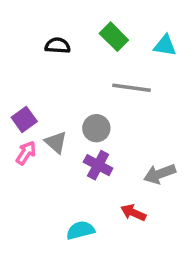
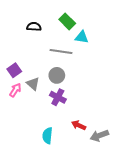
cyan triangle: (165, 46) -> (82, 37), moved
gray line: (132, 88) -> (61, 52), moved
gray arrow: (160, 174) -> (99, 136), moved
cyan semicircle: (80, 230) -> (47, 136), turned -70

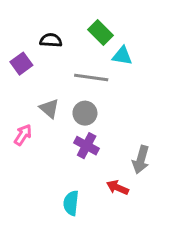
purple square: (14, 70) -> (21, 64), moved
gray triangle: (33, 84) -> (49, 108), moved
gray arrow: (99, 136) -> (141, 160), moved, turned -54

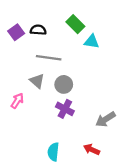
purple square: (21, 64) -> (16, 32), moved
gray line: (91, 77) -> (49, 58), moved
gray arrow: (141, 160) -> (106, 119), turned 42
red arrow: (118, 188) -> (92, 149), moved

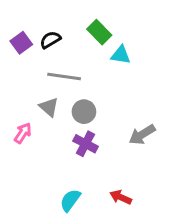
black semicircle: (38, 30) -> (50, 40), turned -35
gray arrow: (106, 119) -> (142, 135), moved
cyan semicircle: (53, 152) -> (70, 200), turned 30

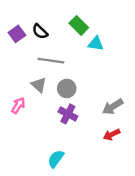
black semicircle: (50, 40) -> (40, 31), turned -105
red arrow: (121, 197) -> (112, 135), moved, turned -49

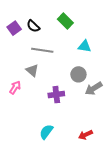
cyan triangle: (96, 44) -> (85, 46), moved
gray circle: (67, 88) -> (78, 74), moved
purple cross: (68, 114) -> (56, 95), turned -35
red arrow: (112, 135) -> (86, 135), moved

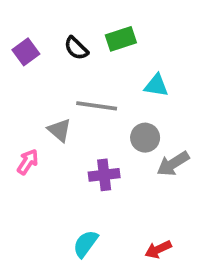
green rectangle: (65, 21) -> (121, 39), turned -63
black semicircle: (33, 26) -> (76, 48), moved
gray line: (42, 50) -> (97, 106), moved

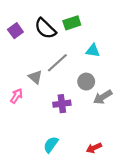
black semicircle: (76, 48) -> (45, 28), size x1.5
gray line: (97, 106) -> (57, 63), turned -50

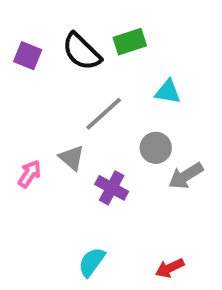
purple square: (15, 31) -> (28, 56), turned -32
gray triangle: (35, 77) -> (72, 158), moved
purple cross: (62, 104) -> (112, 188), turned 35

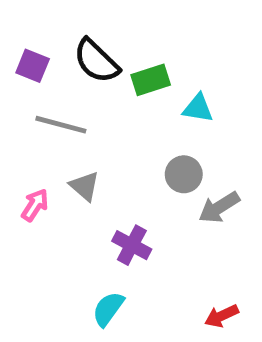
green rectangle: (130, 42) -> (151, 80), moved
gray line: (104, 114) -> (61, 125), moved, turned 57
purple cross: (112, 188) -> (132, 245), moved
red arrow: (170, 268) -> (222, 316), moved

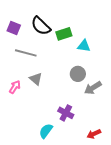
purple cross: (132, 245) -> (66, 113), moved

